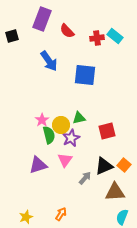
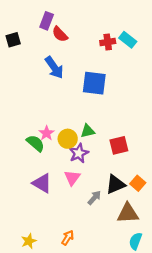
purple rectangle: (42, 19) -> (47, 21), size x0.7
red semicircle: (67, 31) -> (60, 34), moved
green semicircle: (49, 135) -> (35, 143), moved, turned -36
purple triangle: (38, 165) -> (42, 183), turned 48

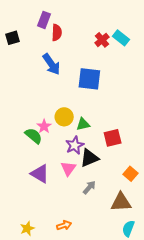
red semicircle: (60, 34) -> (57, 33), turned -133
red cross: (108, 42) -> (102, 40), turned -32
yellow circle: (68, 139) -> (64, 117), moved
black triangle: (115, 184) -> (89, 158), moved
orange arrow: (68, 238) -> (64, 225), turned 40

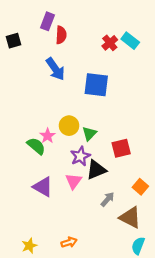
green triangle: (83, 124) -> (89, 134), turned -32
gray arrow: (89, 187) -> (108, 199), moved
brown triangle: (121, 202) -> (130, 217), turned 30

